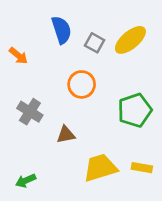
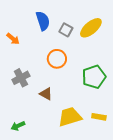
gray cross: (30, 112) -> (21, 78), turned 30
brown triangle: (66, 135) -> (46, 94), turned 40

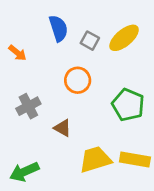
green pentagon: (94, 77) -> (128, 105), turned -30
yellow rectangle: (99, 117) -> (135, 159), size x1.5
green arrow: (18, 126) -> (24, 172), size x1.5

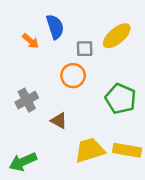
gray square: (90, 41) -> (85, 49), moved, turned -30
orange arrow: (17, 53) -> (31, 41), moved

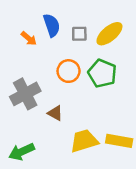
gray square: (85, 49) -> (79, 34), moved
green pentagon: (121, 99) -> (102, 73), moved
gray cross: (27, 100) -> (25, 94), size x1.4

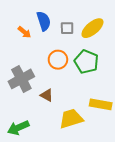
yellow rectangle: (119, 141) -> (101, 104), moved

